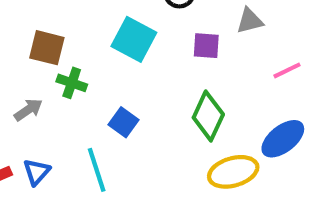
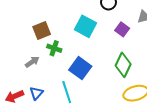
purple square: (206, 46) -> (122, 29), turned 32
brown square: (47, 48) -> (42, 30), turned -36
blue square: (123, 122) -> (80, 68), size x1.5

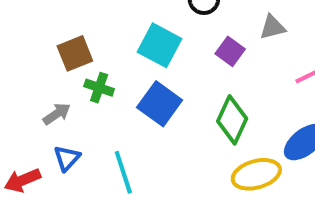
blue square: (80, 68) -> (160, 104), moved
blue triangle: (36, 93) -> (67, 158), moved

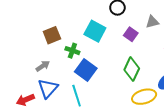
green cross: (99, 88) -> (72, 51), moved
blue square: (160, 104) -> (86, 70), moved
blue triangle: (67, 158) -> (48, 88), size x1.5

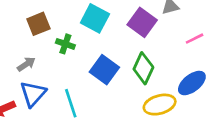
purple square: (131, 34) -> (142, 22), size x1.5
blue square: (86, 70) -> (104, 70), moved

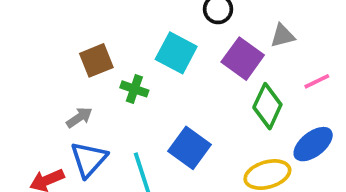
green diamond: (143, 68) -> (267, 106), moved
blue square: (104, 70) -> (189, 148), moved

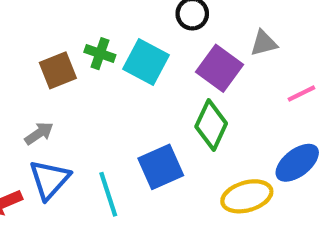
green cross: (134, 89) -> (100, 54), moved
green diamond: (267, 106) -> (211, 125), moved
blue square: (189, 148) -> (161, 167), turned 30

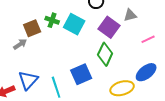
gray arrow: (39, 133) -> (20, 44), moved

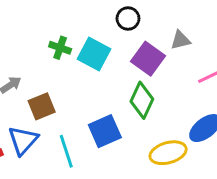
brown square: (32, 28) -> (42, 106), moved

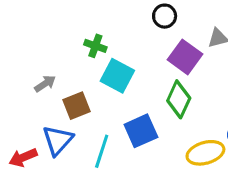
cyan square: (94, 54) -> (117, 76), moved
cyan line: (66, 151) -> (102, 151), turned 36

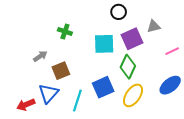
green cross: (95, 46) -> (65, 32), moved
purple square: (185, 57) -> (132, 39), turned 30
cyan square: (117, 76) -> (104, 44), moved, turned -30
yellow ellipse: (205, 153) -> (133, 95), moved, turned -40

